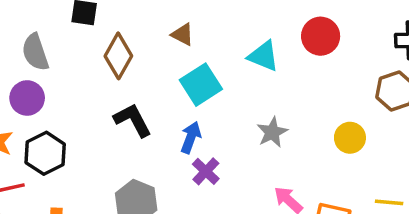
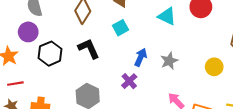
cyan square: (201, 85) -> (121, 28), moved, size x0.7
blue arrow: (191, 137) -> (141, 57), moved
black hexagon: (45, 153) -> (50, 54), moved

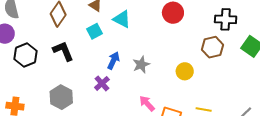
cyan triangle: (167, 16) -> (122, 19), moved

